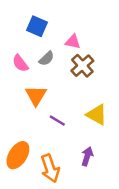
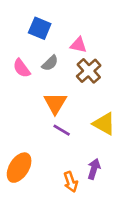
orange triangle: (36, 95) -> (55, 103), moved
orange arrow: (50, 168) -> (71, 182), moved, size x0.7

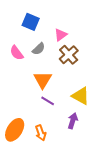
pink triangle: (78, 45) -> (61, 35), turned -48
purple arrow: (94, 169) -> (73, 121), moved
orange arrow: (71, 182) -> (41, 133), moved

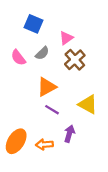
orange triangle: (43, 80) -> (47, 87), turned 30
purple arrow: (73, 121) -> (69, 134), moved
orange arrow: (41, 133) -> (44, 145), turned 105

